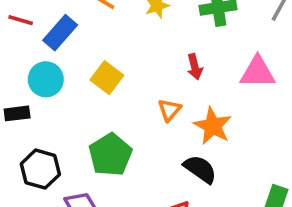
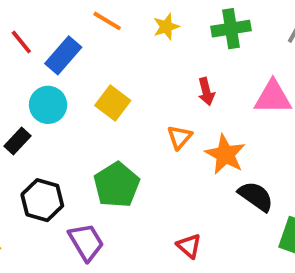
red line: (21, 20) -> (21, 42), turned 35
black rectangle: (17, 113) -> (18, 141), turned -40
black semicircle: (200, 169) -> (256, 196), moved

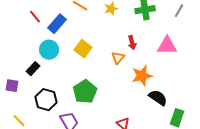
orange triangle: (180, 137) -> (118, 58), moved
orange star: (225, 154) -> (142, 76), turned 30

